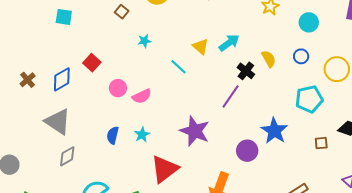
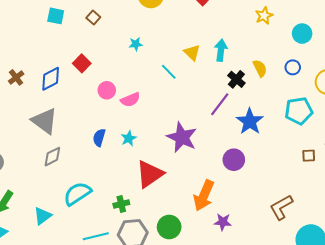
brown square: (122, 12) -> (93, 18), moved
cyan arrow: (229, 43) -> (221, 50), turned -50
blue star: (274, 131) -> (250, 121), moved

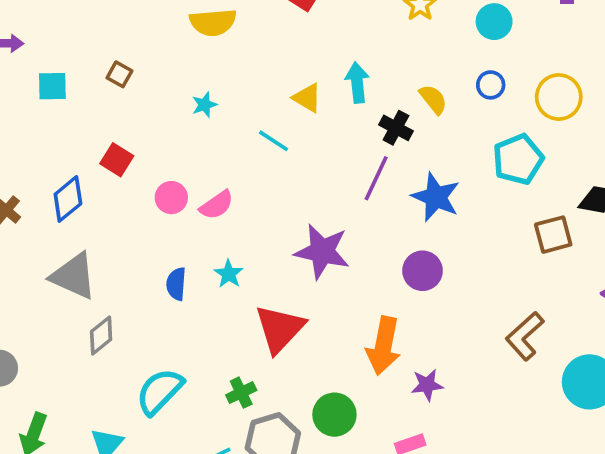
brown square: (309, 156) -> (553, 235), size x1.5

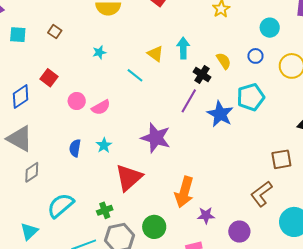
cyan circle: (494, 22) -> (270, 28), moved
cyan pentagon: (518, 159) -> (251, 97), moved
brown square: (553, 235) -> (281, 159), moved
purple circle: (423, 271) -> (239, 232), moved

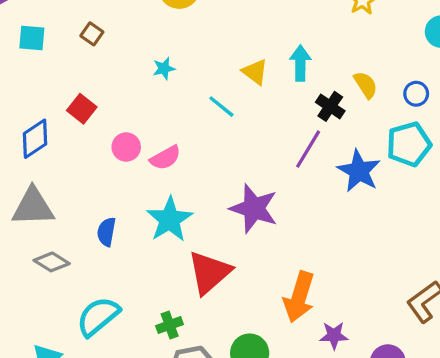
blue circle: (255, 56) -> (416, 94), moved
gray triangle: (20, 139) -> (33, 207), turned -32
cyan star: (104, 145) -> (170, 219), size x1.8
blue semicircle: (75, 148) -> (106, 232), moved
gray diamond: (32, 172) -> (52, 262), turned 65

